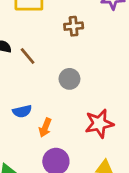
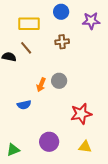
brown line: (28, 56) -> (26, 48), moved
orange arrow: (45, 128) -> (41, 85), moved

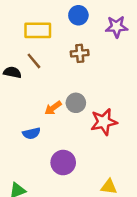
orange arrow: (41, 85) -> (53, 108), turned 32
red star: (81, 114) -> (104, 122), moved
purple circle: (49, 142) -> (63, 163), moved

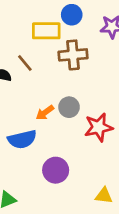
yellow rectangle: (38, 30) -> (46, 31), moved
brown cross: (80, 53) -> (73, 55), size x1.5
blue semicircle: (31, 133) -> (22, 139), size x1.5

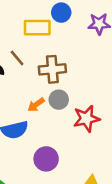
brown cross: (73, 55) -> (52, 69), moved

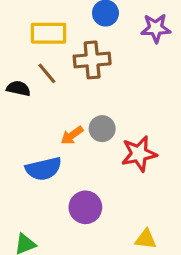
yellow rectangle: (37, 28) -> (49, 33), moved
brown cross: (52, 69) -> (92, 60), moved

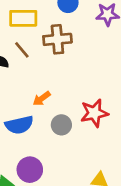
gray circle: (102, 129) -> (61, 125), moved
purple circle: (85, 207) -> (30, 170), moved

